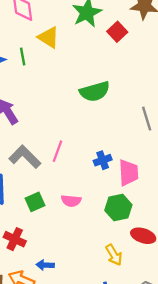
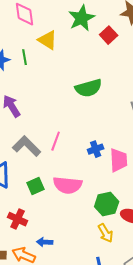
pink semicircle: (71, 201) -> (68, 185), size x1.6
green hexagon: (118, 208) -> (107, 204), moved

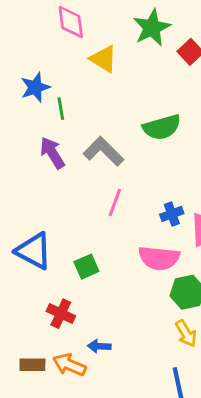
green line: (25, 57) -> (61, 109), moved
gray L-shape: (27, 146) -> (104, 151), moved
pink semicircle: (68, 185) -> (159, 258), moved

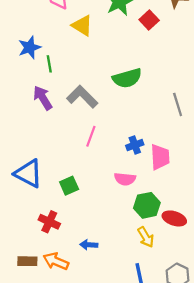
pink semicircle: (159, 258) -> (125, 179), size x0.7
blue arrow: (99, 346) -> (89, 245), moved

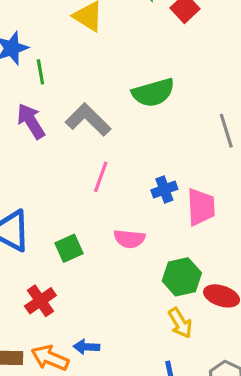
pink semicircle: (125, 179) -> (129, 239), moved
red cross: (49, 222) -> (40, 301), turned 30
blue arrow: (89, 245) -> (87, 347), moved

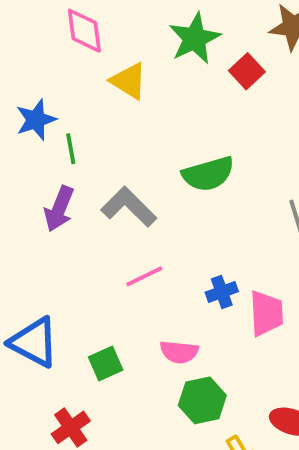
purple arrow: (31, 121) -> (59, 209), turned -126
pink line: (101, 177) -> (144, 276), turned 44
green hexagon: (182, 277) -> (202, 400), moved

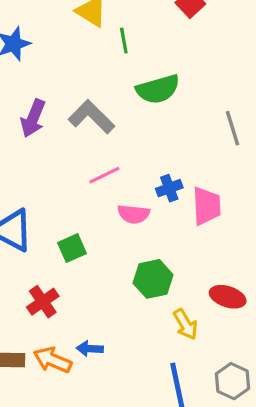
green line: (71, 149) -> (124, 41), moved
pink semicircle: (179, 352) -> (134, 214), moved

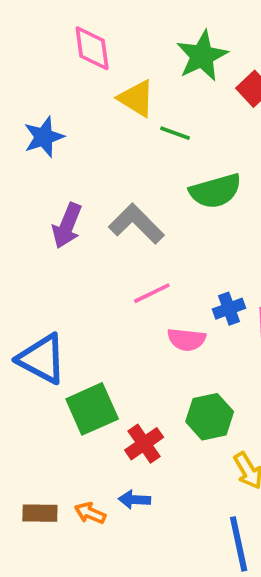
green line: (124, 41) -> (175, 133), turned -60
green square: (72, 248) -> (92, 409), moved, size x1.5
red cross: (43, 302) -> (144, 444), moved
orange arrow: (53, 360) -> (90, 513), size x0.7

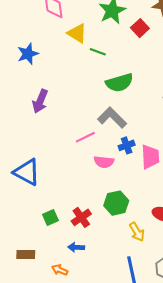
gray L-shape: (136, 224) -> (112, 118), moved
green square: (92, 409) -> (50, 217), moved, size x0.6
orange arrow: (90, 513) -> (60, 270), moved

